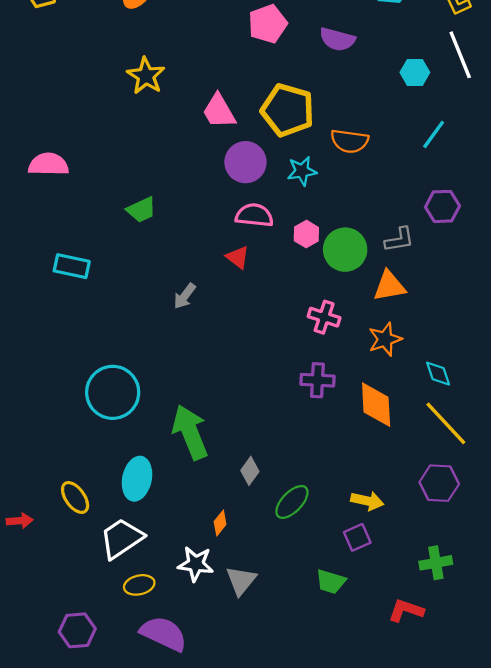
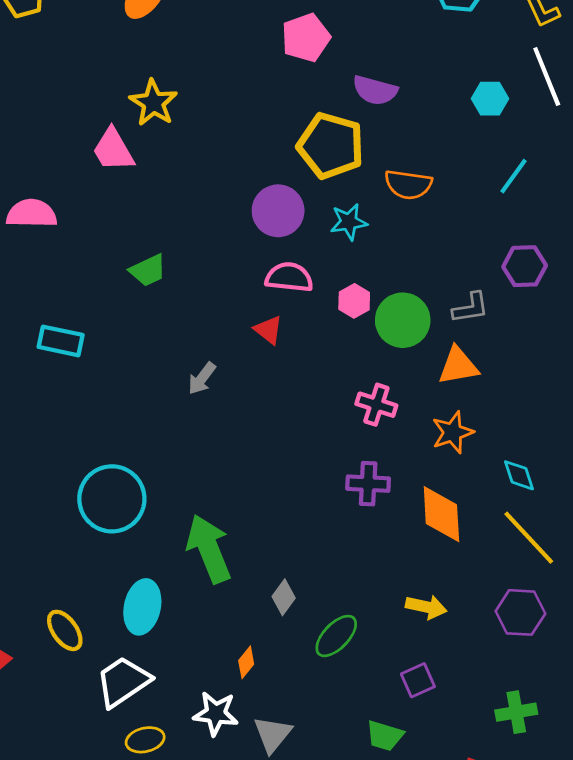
purple semicircle: (337, 39) -> (375, 90), moved
pink trapezoid: (219, 111) -> (113, 150), moved
yellow arrow: (367, 501) -> (426, 607), moved

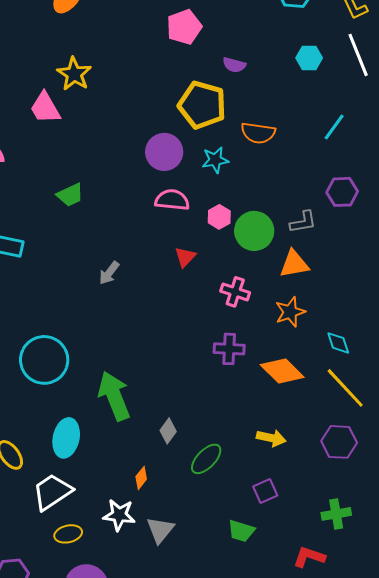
purple semicircle: (375, 90) -> (234, 65), size x0.7
cyan hexagon: (490, 99) -> (309, 58), moved
red triangle: (268, 330) -> (185, 257), moved, turned 35
orange diamond: (441, 514) -> (282, 371), turned -42

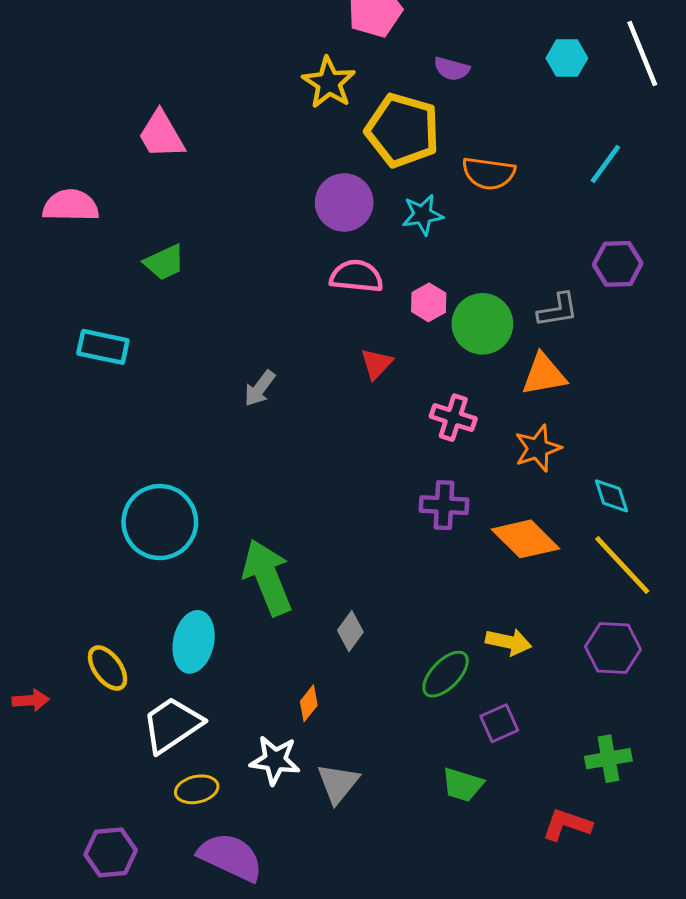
yellow star: (74, 74) -> (329, 83), moved
green trapezoid: (70, 195) -> (164, 262), moved
green ellipse: (206, 459) -> (446, 674), moved

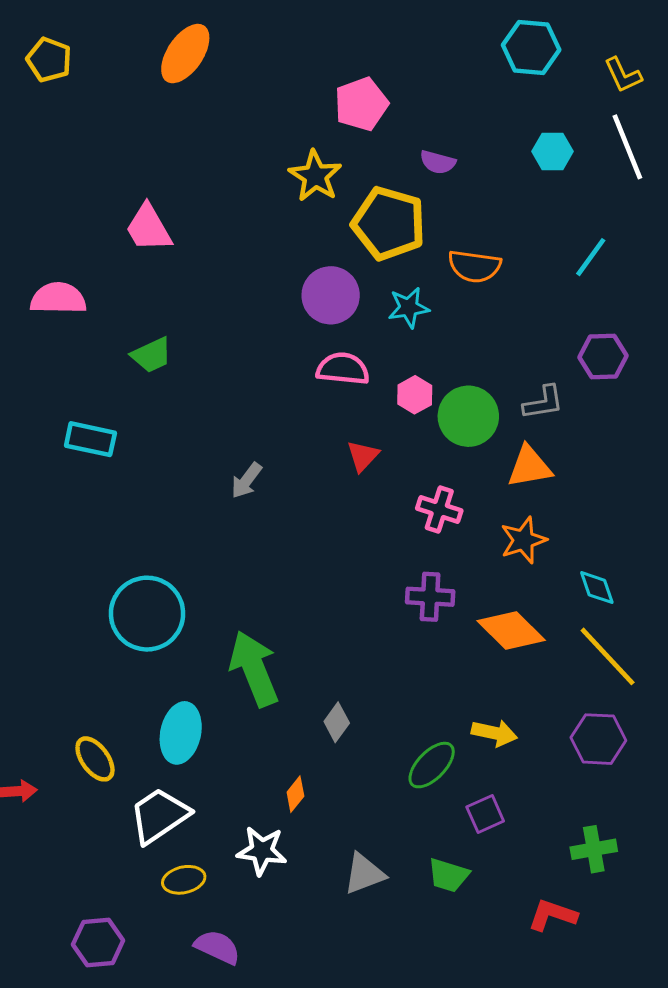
gray triangle: (338, 783) -> (364, 874), moved, turned 30
purple semicircle: (230, 857) -> (217, 947), size x0.7

